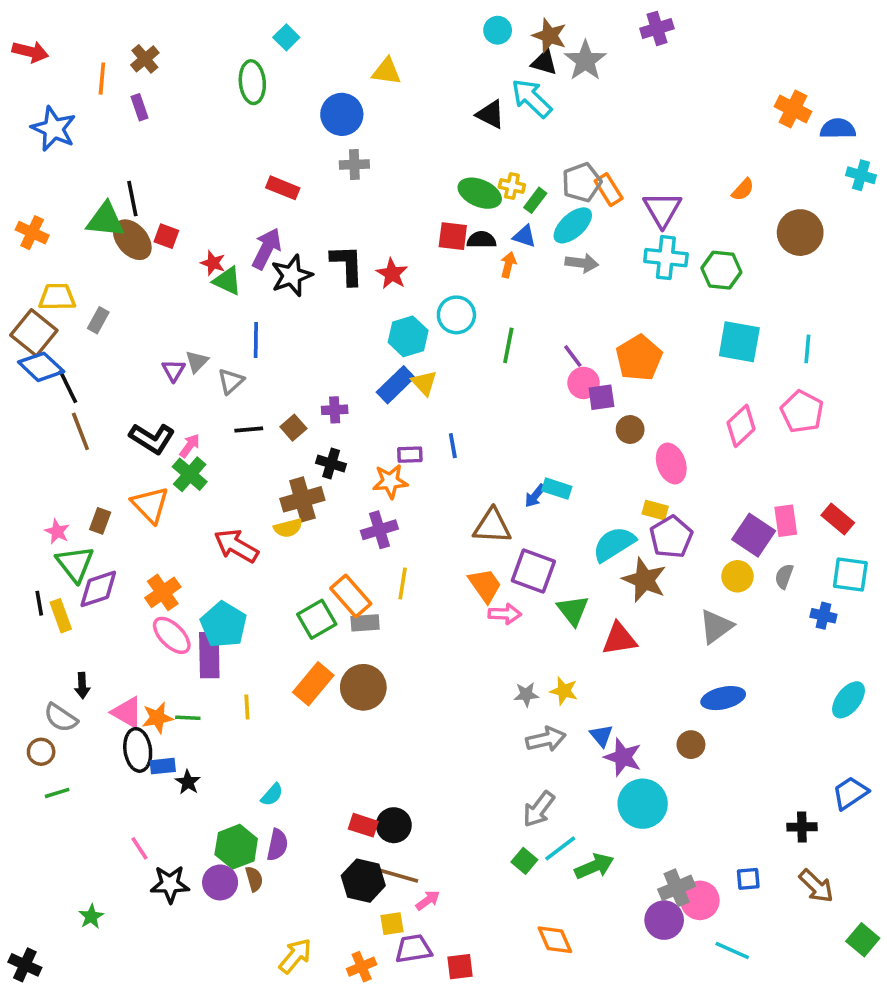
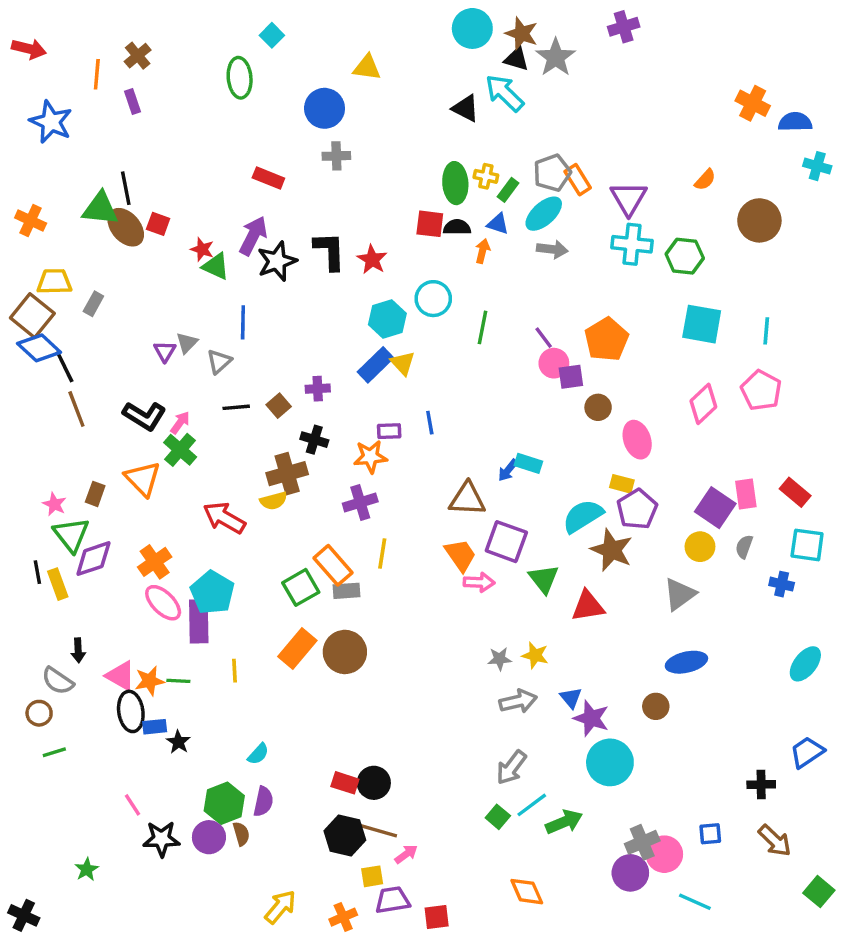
cyan circle: (498, 30) -> (472, 28), size x1.5
green ellipse: (480, 193) -> (455, 183), turned 63

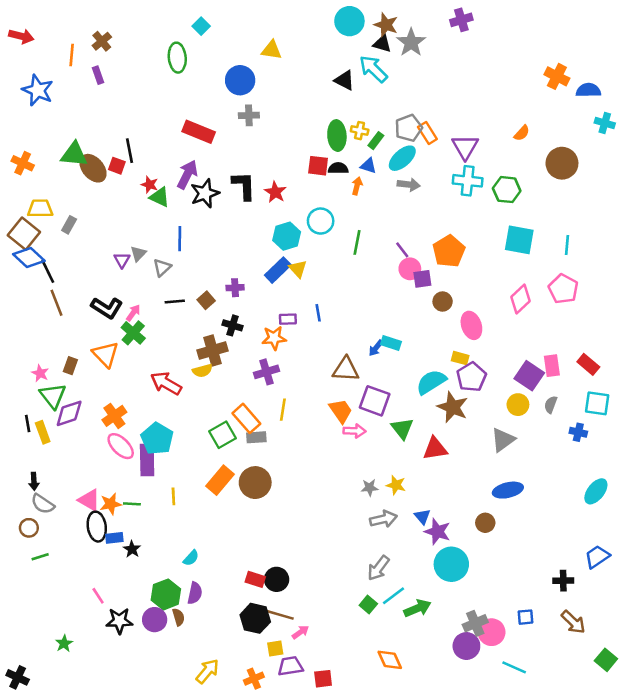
red rectangle: (268, 178) -> (199, 132), size x1.4
black line: (126, 188) -> (129, 151), moved
black arrow: (78, 650) -> (34, 481), moved

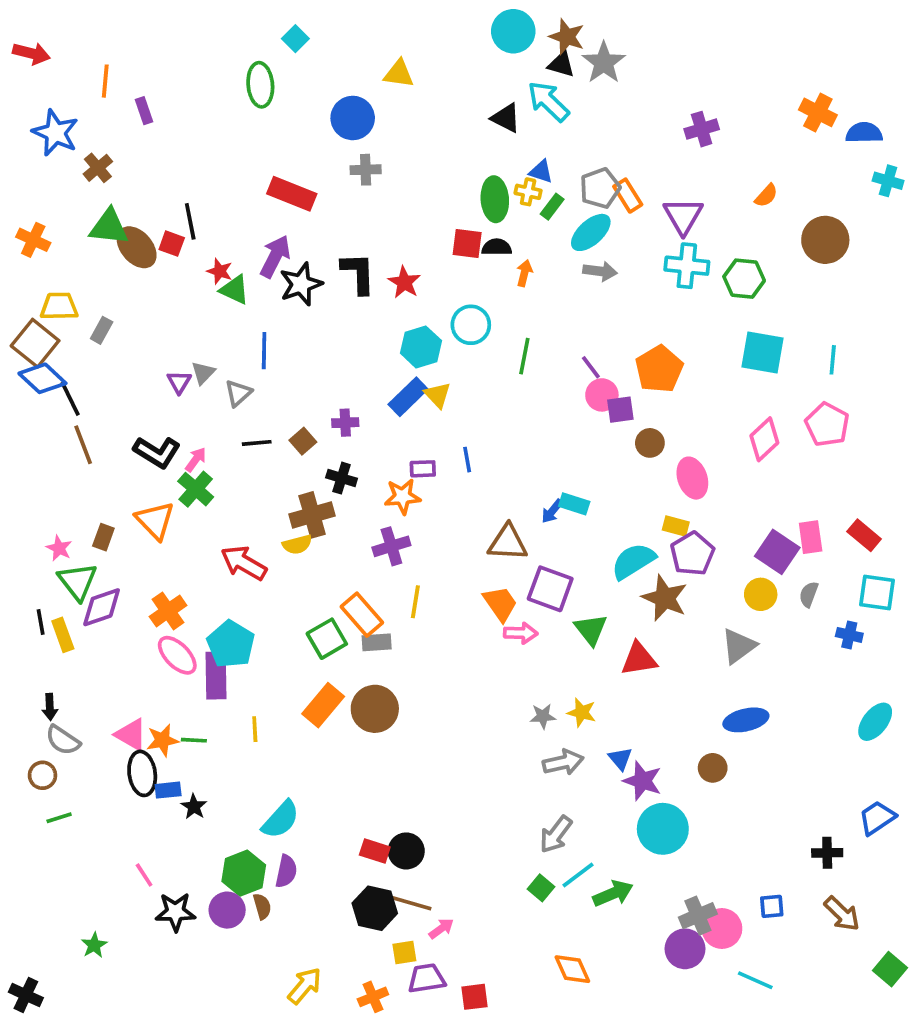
purple cross: (461, 20) -> (702, 129), moved
brown cross: (102, 41) -> (98, 168), moved
blue triangle: (368, 166) -> (541, 172), moved
cyan semicircle: (191, 558) -> (281, 820), size x1.6

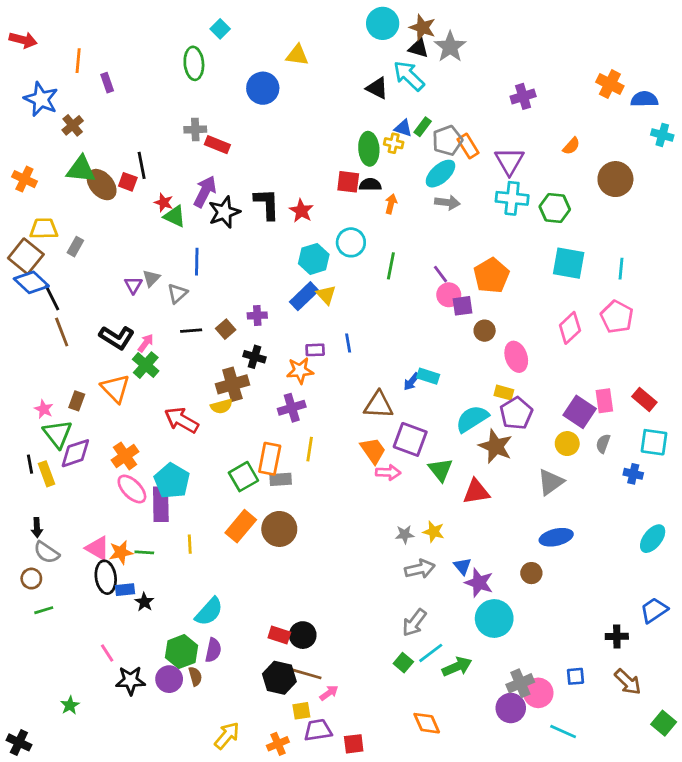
gray cross: (366, 170) -> (195, 129), moved
red rectangle: (292, 194) -> (217, 145), size x0.7
green rectangle: (552, 207) -> (423, 127), moved
orange rectangle: (362, 615) -> (270, 459), turned 52

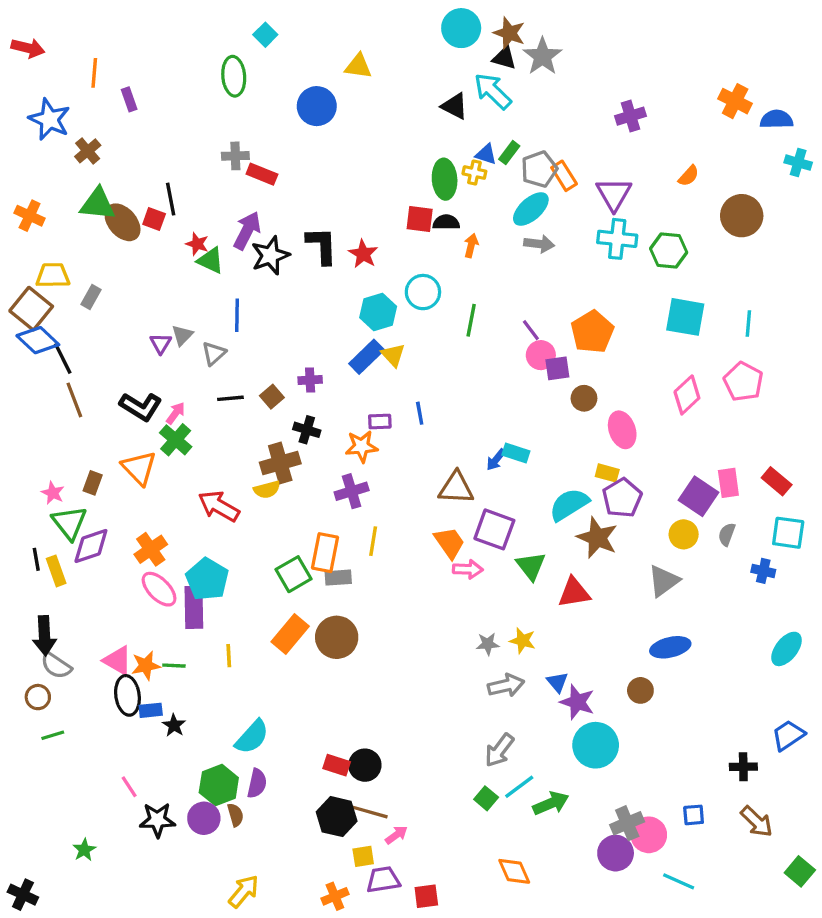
black arrow: (37, 528) -> (44, 636), size x1.6
yellow arrow: (227, 736) -> (244, 891), moved

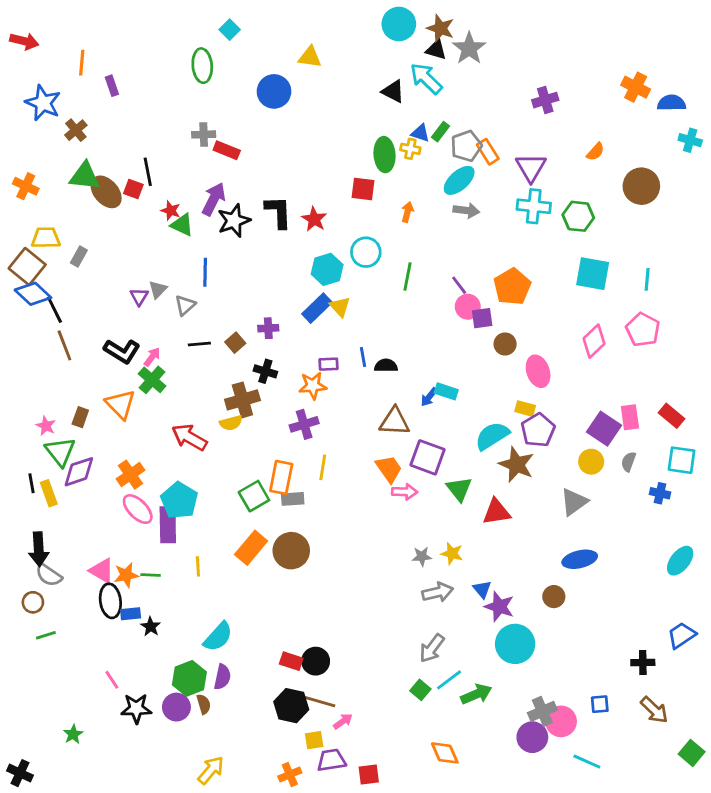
black semicircle: (446, 222) -> (386, 366), moved

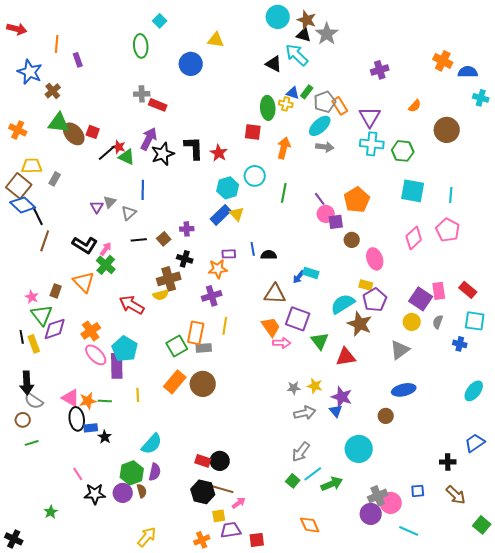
black line: (148, 172) -> (107, 153), moved, turned 60
orange arrow: (407, 212) -> (284, 148), size x1.5
brown line: (64, 345) -> (45, 241), turned 40
purple star: (499, 607) -> (342, 397), moved

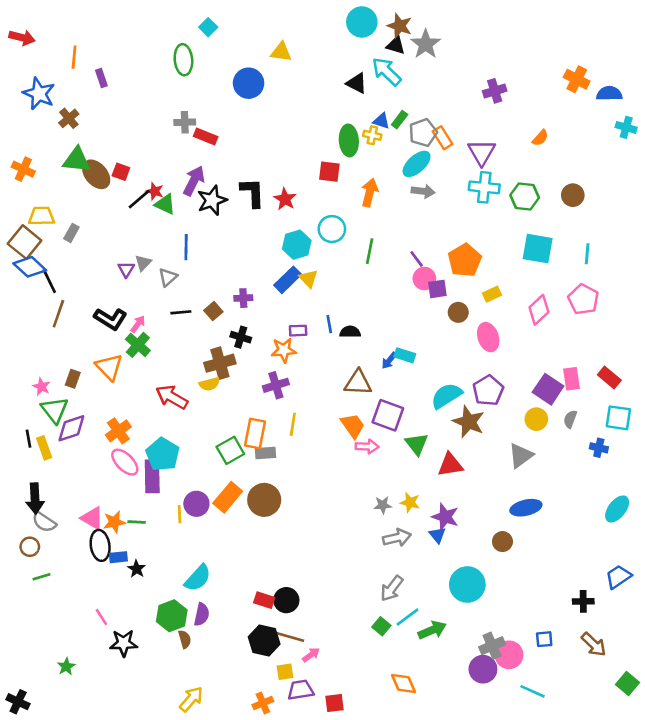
brown circle: (447, 130) -> (573, 195), moved, size x0.7
yellow rectangle: (366, 285) -> (492, 294), moved, turned -40
purple circle: (123, 493) -> (196, 504), moved

